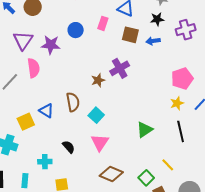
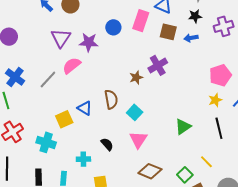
pink rectangle: (103, 23) -> (141, 21), size x1.5
pink semicircle: (34, 68) -> (72, 66), turned -120

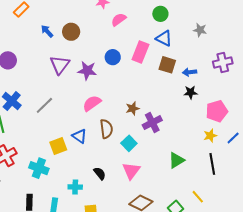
black star: (195, 16) -> (191, 92), moved
purple cross: (158, 65) -> (152, 123), moved
pink semicircle: (72, 66) -> (92, 103), moved

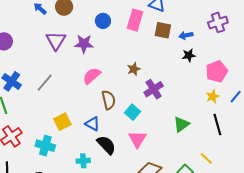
blue circle: (113, 57) -> (103, 21), moved
brown star: (133, 108) -> (134, 69), moved
blue triangle: (79, 136) -> (92, 124), moved
black semicircle: (100, 173) -> (106, 145), size x1.5

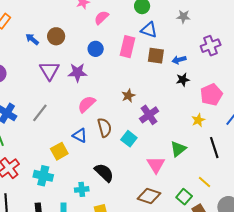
yellow star: (213, 96) -> (198, 120), moved
blue triangle: (92, 124) -> (80, 135), moved
pink triangle: (137, 139) -> (156, 165), moved

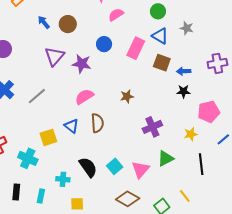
gray star: (183, 17) -> (187, 28), moved
purple cross: (149, 115) -> (152, 127), moved
cyan square: (129, 139) -> (115, 166), moved

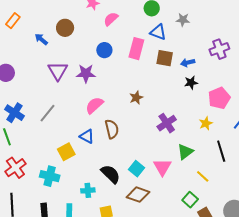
brown circle: (68, 24) -> (65, 28), moved
yellow line: (185, 196) -> (203, 176), moved
brown diamond: (128, 199) -> (138, 195), moved

